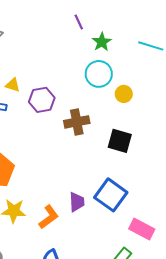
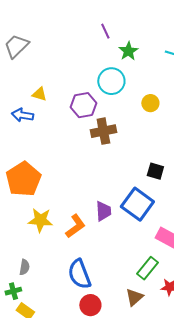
cyan circle: (99, 74) -> (111, 81), moved
purple hexagon: (42, 100) -> (83, 105), moved
black square: (120, 141) -> (155, 171), moved, size x0.7

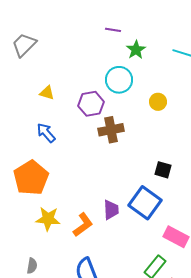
purple line: (105, 31) -> (113, 30), turned -56
blue arrow: (22, 115) -> (46, 133), moved, turned 40

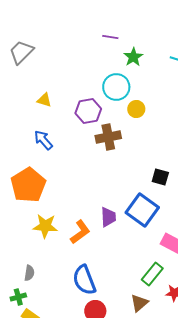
yellow circle: (158, 102) -> (136, 109), moved

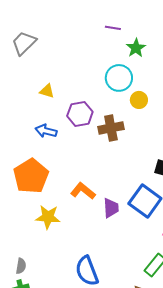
purple hexagon: (88, 111) -> (80, 114), moved
blue arrow: (43, 140) -> (46, 131), turned -35
orange L-shape: (80, 232) -> (83, 191), moved, turned -105
gray semicircle: (29, 273) -> (21, 266), moved

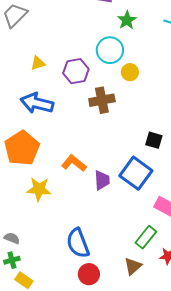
yellow triangle: (47, 91) -> (38, 63), turned -35
purple hexagon: (80, 114) -> (76, 71), moved
blue arrow: (46, 131) -> (37, 103), size x1.5
gray semicircle: (21, 266) -> (12, 238), turned -77

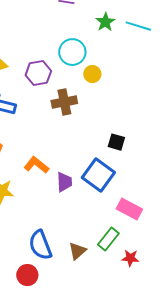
green star: (127, 20) -> (105, 22), moved
brown triangle: (133, 266) -> (77, 251), moved
red circle: (89, 274) -> (27, 275), moved

